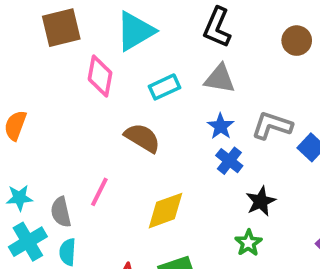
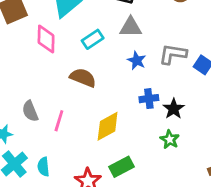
blue cross: (229, 161) -> (149, 99), moved, turned -36
gray semicircle: (61, 212) -> (30, 111), moved

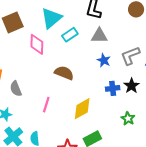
cyan rectangle: (93, 39) -> (70, 35), moved
gray L-shape: (173, 54) -> (130, 56), turned -30
black star: (174, 109) -> (131, 86), moved
gray semicircle: (30, 111) -> (16, 89), moved

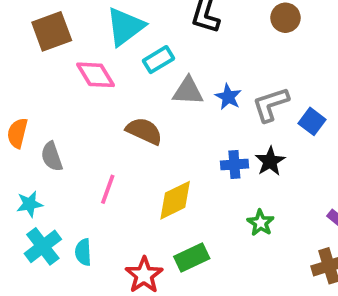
gray triangle: (99, 36) -> (188, 91), moved
pink diamond: (37, 44) -> (95, 75), turned -35
blue star: (104, 60) -> (228, 97), moved

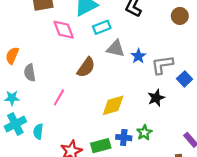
brown semicircle: (144, 131) -> (86, 67), turned 90
blue cross: (234, 165) -> (124, 138), moved
yellow diamond: (175, 200) -> (113, 105), moved

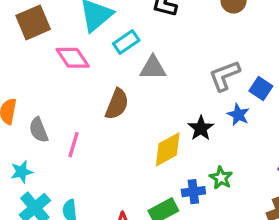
blue star: (138, 56) -> (238, 115), moved
pink line: (59, 97) -> (73, 145), moved
black star: (156, 98) -> (201, 128), moved

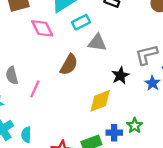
black star: (201, 128) -> (120, 75), moved

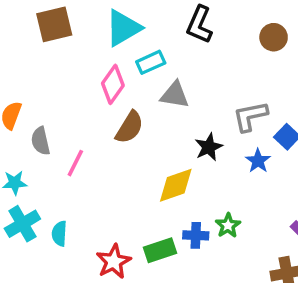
pink diamond: (42, 28) -> (113, 84), moved, turned 60

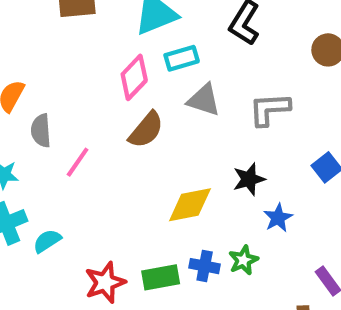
gray L-shape: (250, 116) -> (269, 109), moved
black star: (209, 147) -> (249, 179), moved
blue star: (258, 161) -> (278, 218), moved
cyan semicircle: (59, 234) -> (47, 241), turned 45

